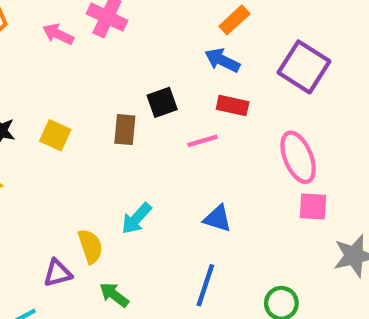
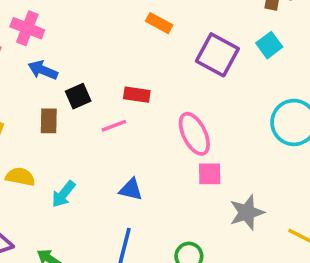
orange rectangle: (234, 20) -> (159, 23), moved, turned 75
blue arrow: (222, 60) -> (43, 70), moved
purple square: (304, 67) -> (217, 55), moved
yellow semicircle: (90, 246) -> (20, 177), moved, turned -56

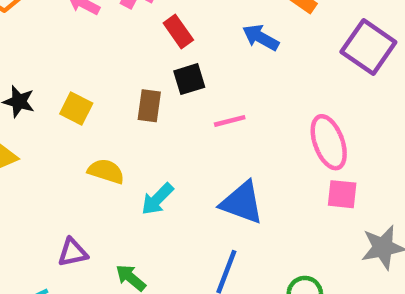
blue arrow: (43, 70) -> (261, 37), moved
red rectangle: (137, 95) -> (178, 32), moved, turned 40
blue triangle: (131, 189) -> (242, 203), size x1.5

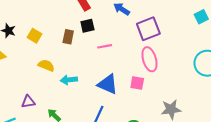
purple square: (368, 47) -> (148, 29), moved, turned 30
pink square: (342, 194) -> (137, 83), moved
cyan arrow: (157, 199) -> (69, 80), turned 35

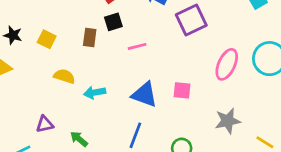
pink ellipse: (149, 59) -> (227, 64), moved, turned 45

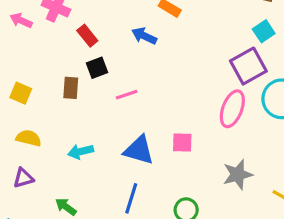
purple square: (191, 20) -> (248, 66), moved
yellow semicircle: (64, 76) -> (29, 138), moved
purple triangle: (45, 124) -> (23, 178), moved

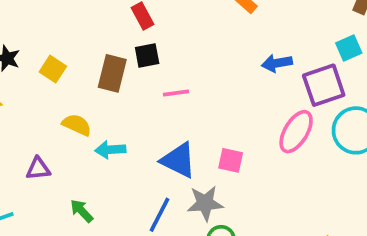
blue arrow: (144, 36) -> (277, 63), moved, turned -45
brown rectangle: (71, 88) -> (112, 73), size x1.4
yellow semicircle: (29, 138) -> (77, 125), moved
gray star: (238, 174) -> (205, 203), moved

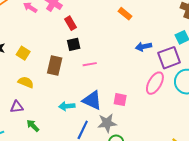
brown rectangle: (112, 73) -> (55, 66), moved
yellow semicircle: (77, 125) -> (26, 82), moved
cyan arrow: (110, 150) -> (67, 106), moved
green arrow: (82, 211) -> (33, 126), moved

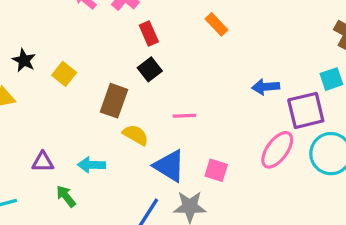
orange rectangle: (125, 14) -> (217, 24), moved
black square: (74, 44) -> (150, 69), turned -32
pink line: (90, 64) -> (184, 116), moved
yellow semicircle: (26, 82) -> (135, 135), moved
cyan arrow: (67, 106) -> (91, 165), moved

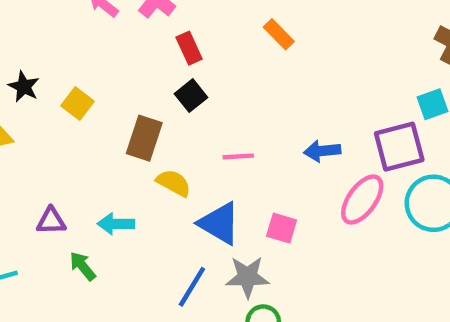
blue arrow: (266, 87) -> (322, 151), moved

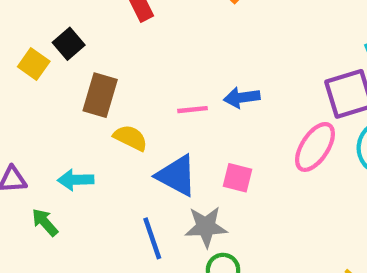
black square: (191, 96) -> (69, 44), moved
blue arrow: (322, 151) -> (242, 97), moved
blue line: (192, 287) -> (152, 238), turned -48

